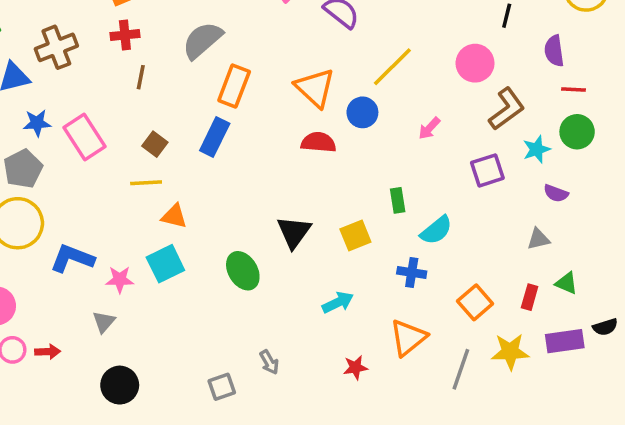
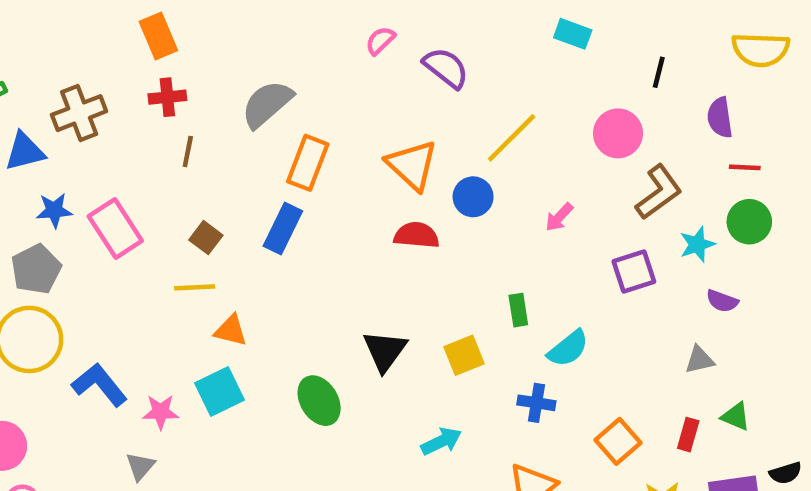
blue L-shape: (72, 258) -> (99, 385), turned 30

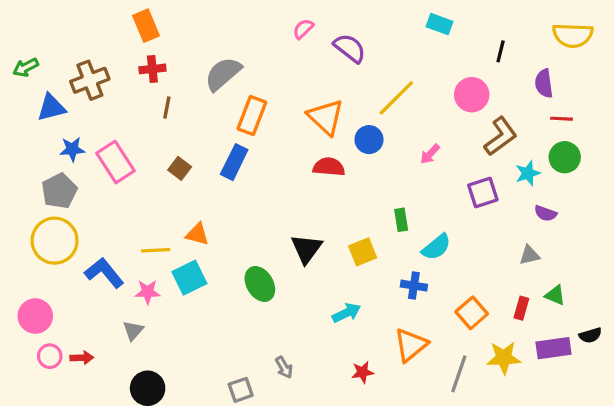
yellow line: (195, 287) -> (156, 250), moved

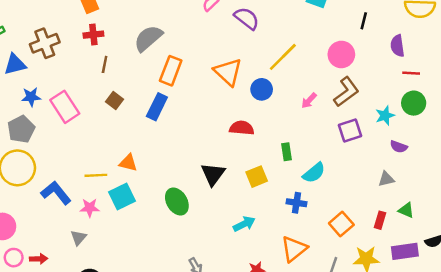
brown L-shape: (501, 136) -> (346, 92), moved
red semicircle: (329, 167) -> (242, 128), moved
brown square: (180, 168) -> (115, 101), moved

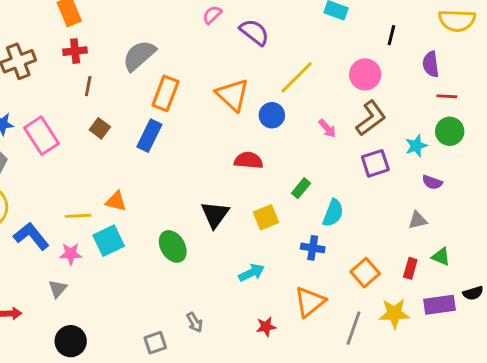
pink arrow: (309, 101) -> (327, 128), turned -84
green rectangle: (287, 152) -> (301, 188), turned 49
cyan semicircle: (314, 173) -> (333, 213), turned -30

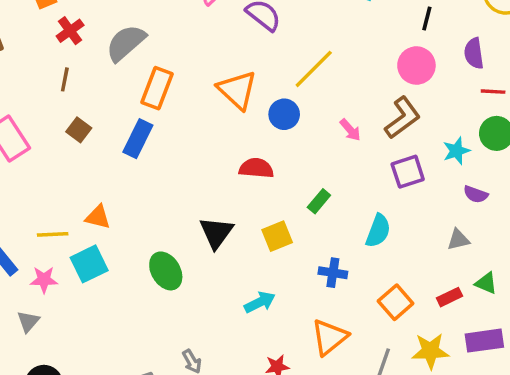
red cross: (75, 51) -> (70, 31), moved, turned -30
pink circle: (365, 74) -> (416, 66), moved
cyan semicircle: (333, 213) -> (378, 231), moved
red rectangle: (410, 268) -> (450, 297), turned 48

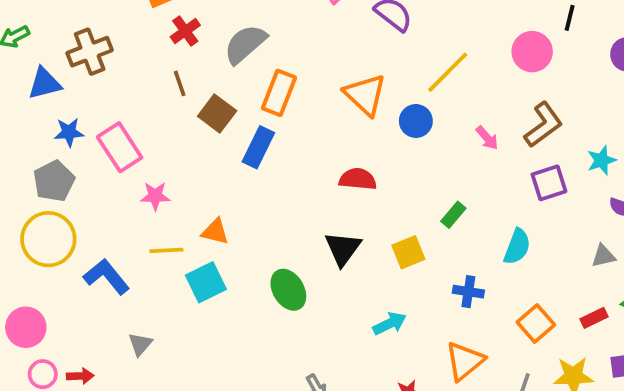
pink circle: (416, 66) -> (532, 52), moved
brown line: (65, 79) -> (180, 83), turned -30
brown square: (79, 130) -> (217, 113), moved, size x1.4
red semicircle: (256, 168) -> (358, 179), moved
pink star: (44, 280) -> (155, 196), moved

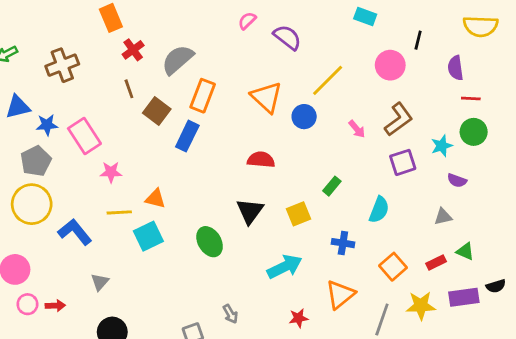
blue triangle: (45, 83) -> (18, 107), moved
cyan arrow: (390, 324) -> (285, 267), size x1.4

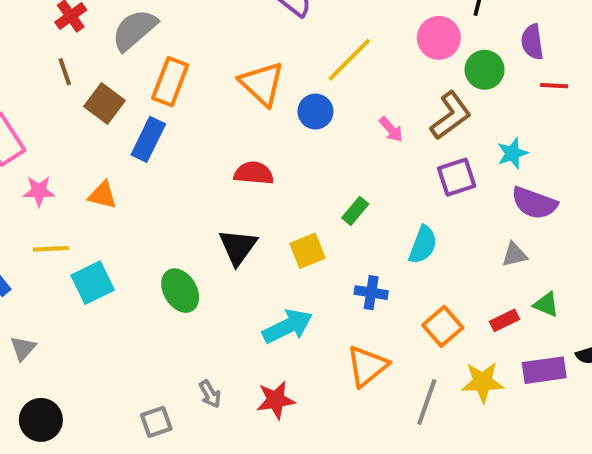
green circle: (474, 132) -> (485, 70), moved
purple semicircle: (457, 181) -> (534, 203), size x1.6
orange triangle: (155, 199) -> (103, 195), moved
red star: (298, 318) -> (276, 400), moved, size x1.4

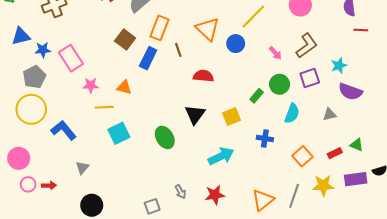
green circle: (485, 70) -> (279, 84), moved
brown line: (65, 72) -> (178, 50), moved
yellow line: (51, 249) -> (104, 107), moved
gray triangle: (514, 255) -> (330, 115), moved
orange triangle: (367, 366) -> (263, 200), moved

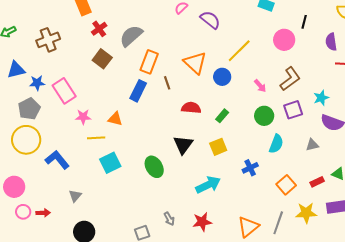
brown square: (125, 39) -> (102, 59), moved
green rectangle: (257, 96) -> (222, 116), moved
blue cross: (265, 138) -> (250, 168), turned -35

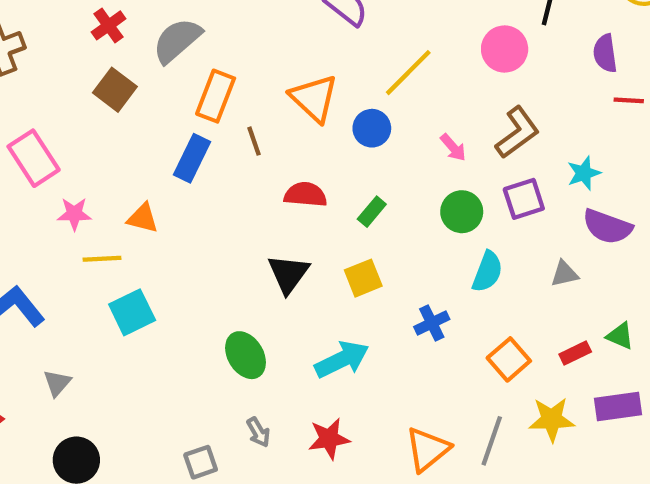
green ellipse: (154, 167) -> (246, 355), moved

